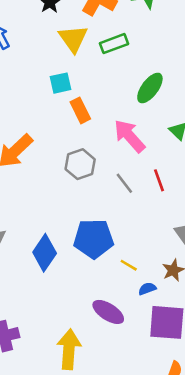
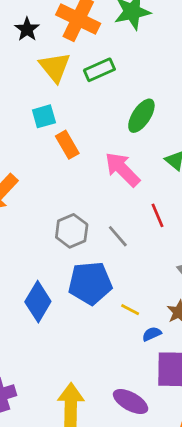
gray hexagon: (80, 164) -> (72, 231), moved
gray line: (124, 183) -> (118, 236), moved
purple ellipse: (108, 312) -> (131, 402), moved

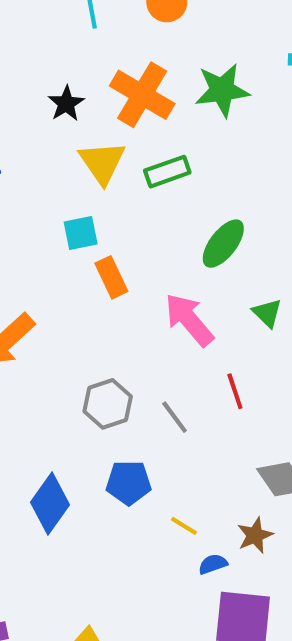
blue pentagon: (90, 283) -> (129, 483), size x0.7

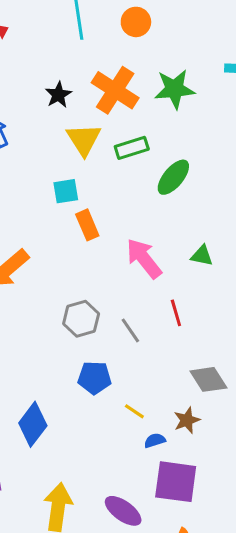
green ellipse: (223, 244) -> (173, 177), moved
green triangle: (267, 313) -> (202, 256), turned -35
blue diamond: (50, 504) -> (33, 424), moved

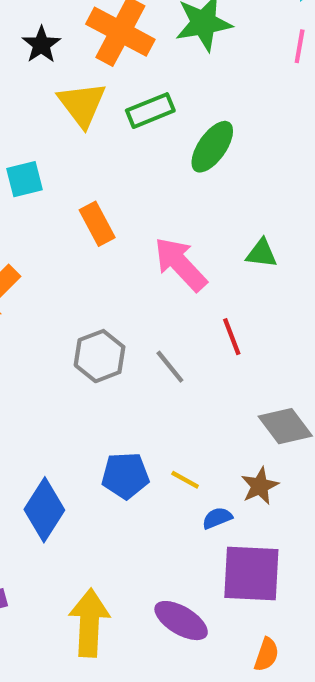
cyan square: (66, 191) -> (25, 179), moved
blue pentagon: (94, 378) -> (125, 476), moved

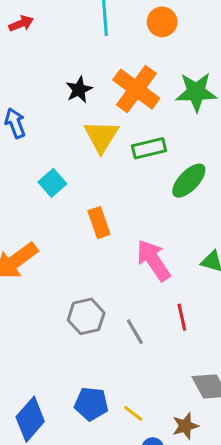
cyan square: (25, 179) -> (52, 183), turned -36

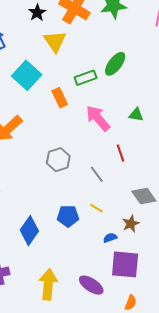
green rectangle: (149, 148) -> (86, 78), moved
cyan square: (52, 183) -> (27, 75), size x1.6
gray line: (135, 332) -> (97, 174), moved
yellow line: (133, 413) -> (96, 208), moved

